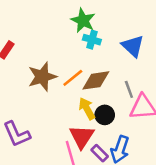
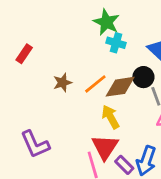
brown star: (42, 77) -> (62, 83), size x0.6
black circle: (105, 115) -> (143, 77), moved

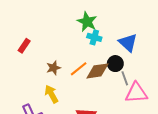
yellow arrow: (111, 117) -> (51, 94), moved

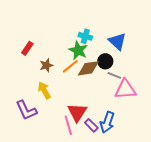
green star: (87, 22) -> (78, 50), moved
red rectangle: (24, 46) -> (27, 48), moved
gray line: (125, 78) -> (114, 75), turned -48

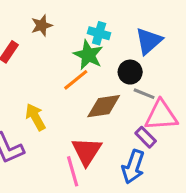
blue triangle: (117, 41) -> (149, 41), turned 36
brown star: (46, 65) -> (42, 25), moved
brown diamond: (88, 68) -> (104, 106), moved
purple rectangle: (91, 125) -> (146, 137), moved

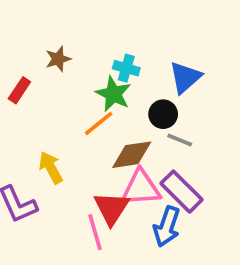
pink triangle: (161, 115) -> (141, 188), moved
purple rectangle: (146, 137) -> (182, 192), size x1.6

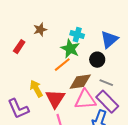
gray line: (180, 140) -> (106, 83), moved
red triangle: (112, 208) -> (55, 99), moved

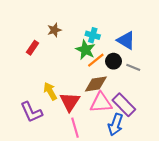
blue triangle: (109, 40) -> (126, 40), turned -48
orange line: (62, 65) -> (96, 60), moved
gray line: (106, 83) -> (133, 67), moved

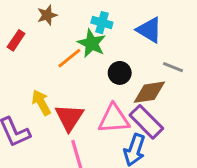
orange line: (96, 60) -> (69, 58), moved
black circle: (114, 61) -> (120, 73), moved
gray line: (133, 67) -> (173, 67), moved
brown diamond: (96, 84) -> (149, 92), moved

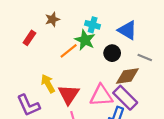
black circle: (120, 73) -> (112, 53), moved

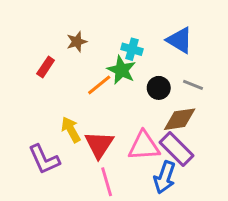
blue triangle: (127, 30) -> (180, 40), moved
gray line: (145, 57) -> (193, 85), moved

